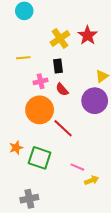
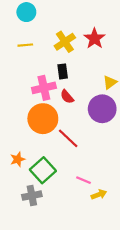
yellow line: (23, 58) -> (25, 45), moved
pink cross: (41, 81) -> (44, 88), size x1.5
green square: (40, 158) -> (43, 170), turned 30
gray cross: (29, 199) -> (32, 196), moved

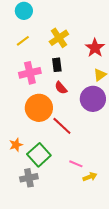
red star: (94, 38) -> (95, 48), moved
yellow line: (25, 45) -> (23, 41), turned -32
pink cross: (44, 88) -> (30, 73), moved

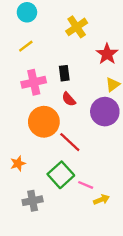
yellow cross: (59, 38) -> (77, 27), moved
green square: (39, 155) -> (61, 175), moved

